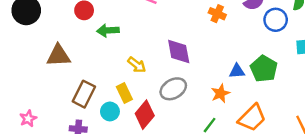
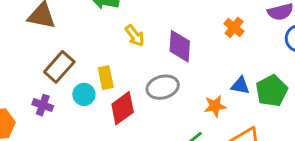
orange cross: (217, 14) -> (234, 27), moved
yellow arrow: (137, 65) -> (135, 36), moved

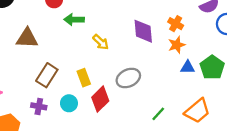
purple diamond: (180, 46) -> (143, 31), moved
cyan circle: (84, 94) -> (69, 103), moved
orange star: (215, 106) -> (177, 45), moved

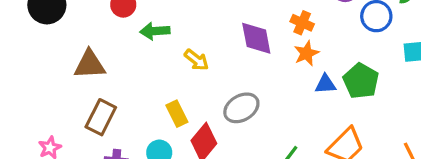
brown rectangle: (47, 75) -> (101, 117), moved

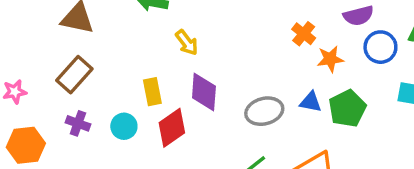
purple diamond: (256, 38) -> (204, 92), moved
orange star: (306, 53) -> (330, 59), moved
gray ellipse: (241, 108) -> (264, 111), moved

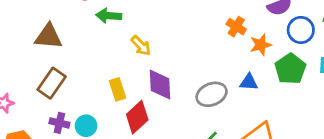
green pentagon: (347, 108) -> (290, 69), moved
cyan circle: (124, 126) -> (86, 126), moved

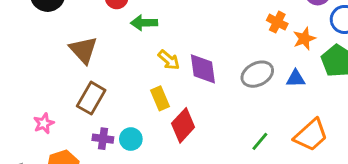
brown triangle: (48, 36) -> (83, 50), turned 48
yellow arrow: (141, 46) -> (169, 60), moved
purple diamond: (160, 85) -> (203, 69), moved
gray ellipse: (212, 94) -> (257, 74), moved

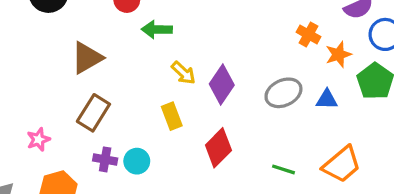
brown triangle: (83, 50) -> (87, 58), turned 40
purple diamond: (203, 69) -> (222, 84), turned 40
red diamond: (183, 125) -> (218, 148), moved
green line: (260, 141) -> (283, 169), turned 66

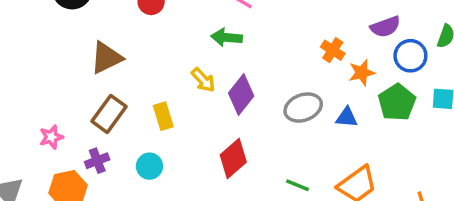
green arrow: (157, 29) -> (227, 37), moved
yellow rectangle: (172, 116) -> (163, 116), moved
purple cross: (105, 159) -> (97, 161), moved, turned -35

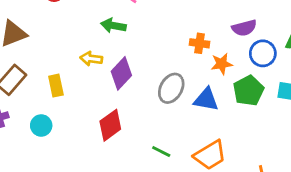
orange cross: (333, 50) -> (199, 43), turned -30
yellow arrow: (203, 80) -> (91, 59), turned 135
gray ellipse: (303, 108) -> (171, 88), turned -44
blue triangle: (347, 117) -> (206, 99), size x1.4

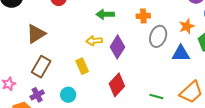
orange cross: (199, 43) -> (143, 16), moved
yellow rectangle: (56, 86) -> (82, 66), moved
gray ellipse: (171, 88) -> (158, 36), moved

